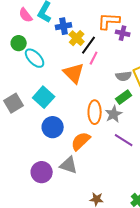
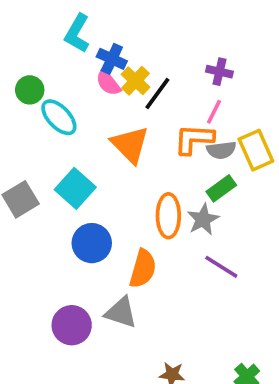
pink semicircle: (26, 15) -> (108, 83), moved
orange L-shape: (109, 21) -> (194, 139), moved
blue cross: (64, 26) -> (112, 59), turned 35
pink line: (94, 58) -> (214, 112), moved
orange semicircle: (81, 141) -> (143, 269), turned 150

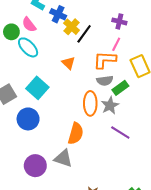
pink semicircle: (108, 83) -> (29, 25), moved
orange triangle: (130, 145) -> (68, 63), size x0.6
gray semicircle: (221, 150) -> (105, 81), moved
blue circle: (92, 243) -> (28, 119), moved

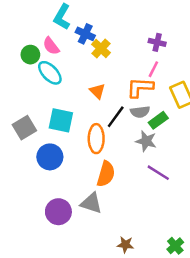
black line: (84, 34) -> (116, 117), moved
cyan square: (37, 88) -> (61, 120), turned -30
orange ellipse: (90, 103) -> (96, 139), moved
gray star: (110, 105) -> (146, 141), turned -30

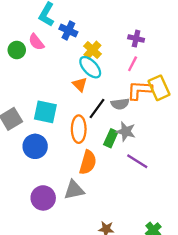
yellow cross: (101, 48) -> (92, 50), moved
cyan ellipse: (50, 73) -> (90, 67), moved
orange L-shape: (140, 87) -> (139, 90), moved
green rectangle: (158, 120) -> (111, 138), moved, turned -30
gray triangle: (91, 203) -> (74, 190), turned -30

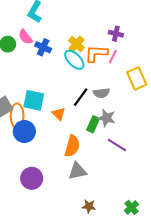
blue cross: (68, 31) -> (43, 47), moved
orange triangle: (80, 84) -> (59, 114), moved
orange L-shape: (139, 90) -> (96, 53), moved
orange ellipse: (79, 129) -> (17, 116), moved
gray triangle: (74, 190) -> (77, 171), moved

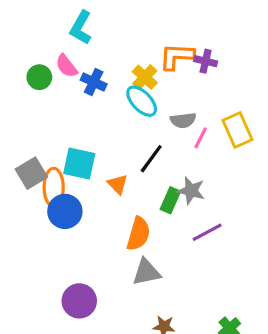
orange L-shape: (96, 53) -> (177, 56), moved
pink line: (113, 57) -> (201, 138), moved
gray semicircle: (101, 93) -> (183, 120), moved
purple line: (117, 145) -> (207, 232), turned -60
purple circle: (32, 178) -> (79, 301), moved

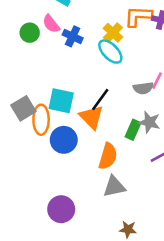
gray semicircle: (183, 120) -> (143, 88), moved
black line: (151, 159) -> (100, 99), moved
orange triangle: (118, 184) -> (91, 117), size x1.5
blue circle: (65, 211) -> (64, 140), moved

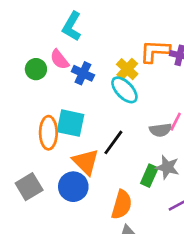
cyan square: (61, 101) -> (71, 123), moved
gray square: (23, 108) -> (29, 187), moved
orange triangle: (91, 117) -> (86, 162), moved
orange ellipse: (41, 120) -> (48, 133), moved

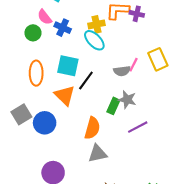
green circle: (36, 69) -> (33, 33), moved
yellow cross: (127, 69) -> (96, 24), turned 35
cyan square: (71, 123) -> (68, 66), moved
blue circle: (73, 187) -> (45, 123), moved

